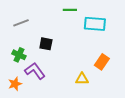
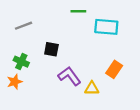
purple L-shape: (35, 71) -> (69, 76), moved
orange star: (15, 84) -> (15, 82), moved

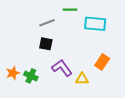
gray line: (24, 26) -> (47, 23), moved
green cross: (21, 62) -> (31, 76), moved

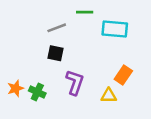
purple L-shape: (62, 68) -> (75, 82), turned 55
yellow triangle: (82, 79) -> (109, 96), moved

